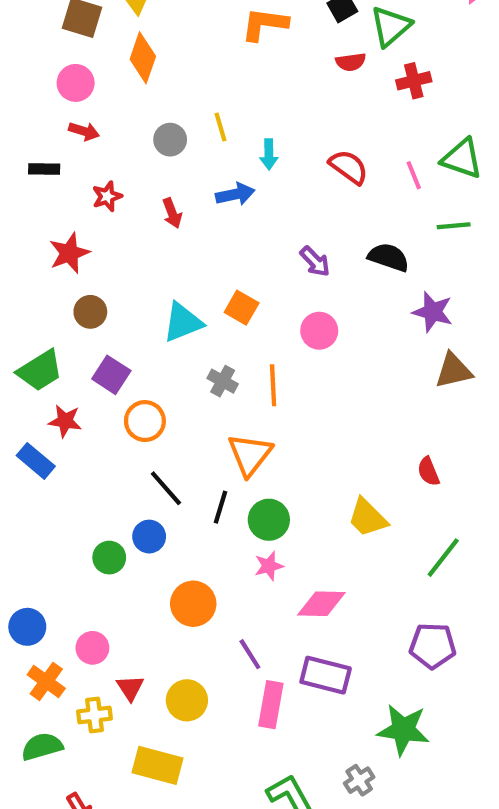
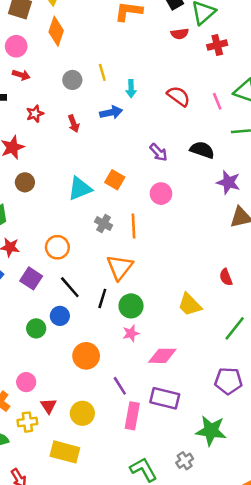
purple square: (111, 375) -> (31, 278), moved

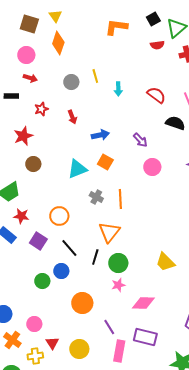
blue arrow: (111, 112) -> (100, 135), moved
black semicircle: (202, 150) -> (175, 123), moved
pink circle: (161, 194) -> (152, 167), moved

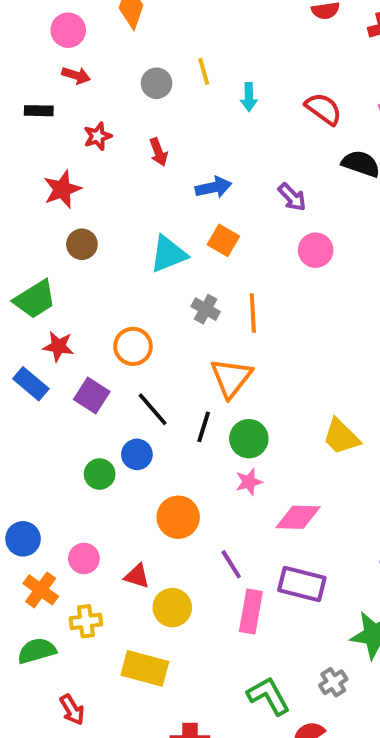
red triangle: (52, 343) -> (137, 576), moved, turned -40

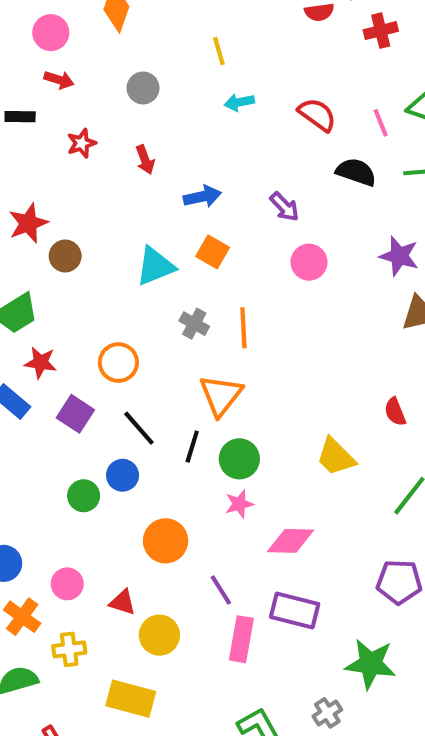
yellow line: (204, 71) -> (219, 51), moved
cyan arrow: (249, 97) -> (239, 102), turned 80
red star: (62, 189) -> (28, 223), moved

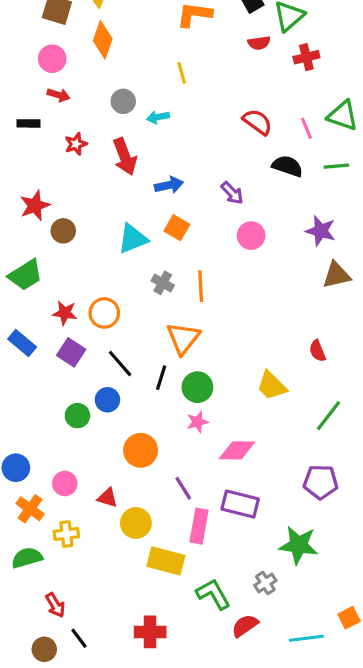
cyan arrow: (239, 102) -> (158, 117), moved
red arrow: (145, 160) -> (125, 157), size x1.6
red star: (41, 363) -> (65, 313), moved
yellow rectangle: (131, 699) -> (166, 561), moved

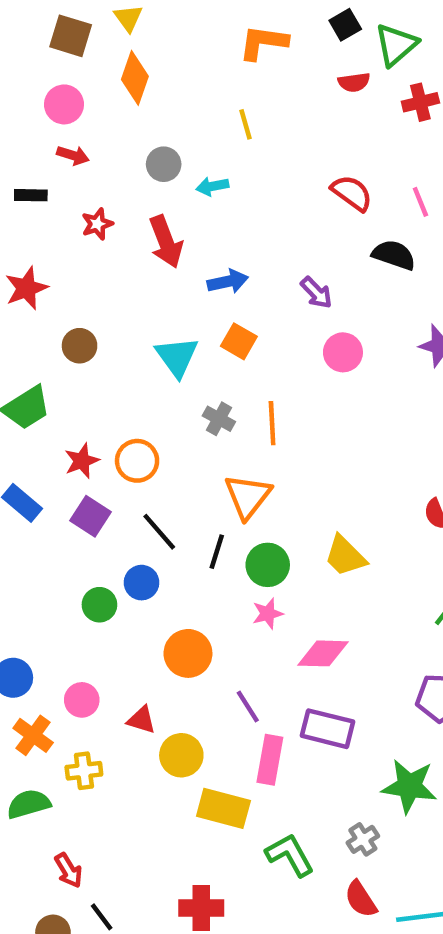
red star: (35, 206) -> (26, 288), moved
cyan triangle: (133, 239) -> (177, 357), turned -44
red star: (65, 313) -> (82, 461), turned -30
yellow trapezoid: (272, 386) -> (345, 556), moved
red semicircle: (245, 626) -> (361, 899), moved, turned -88

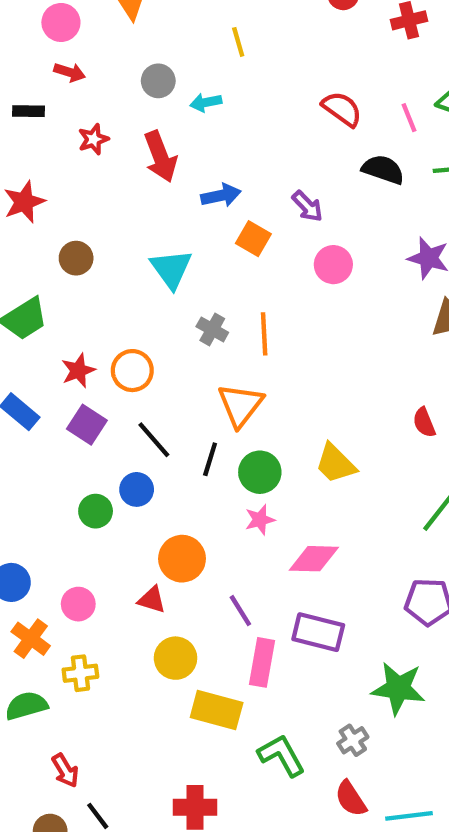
orange square: (239, 341) -> (253, 239), moved
red triangle: (141, 720) -> (152, 600), moved

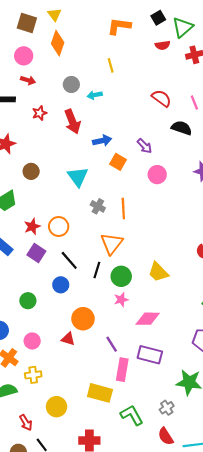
green circle: (96, 511) -> (28, 301), moved
yellow circle: (176, 658) -> (57, 407), moved

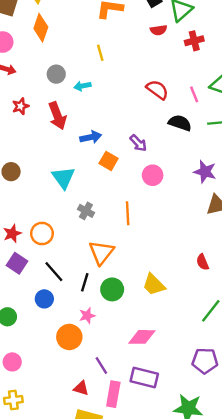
orange line: (123, 208) -> (128, 213), moved
pink star: (121, 300) -> (87, 316), moved
red triangle: (68, 339) -> (81, 388), moved

